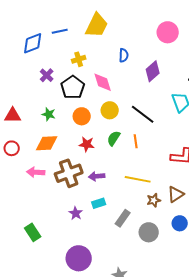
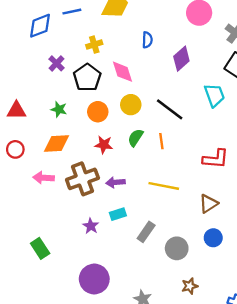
brown star: (154, 200) -> (190, 286), moved

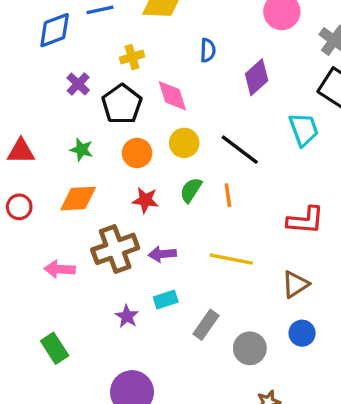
pink arrow: (44, 178) -> (60, 269), moved

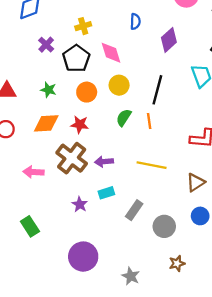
black line: (240, 150) -> (157, 90), turned 68
red star: (145, 200) -> (80, 125), moved
brown cross: (115, 249) -> (72, 158), turned -32

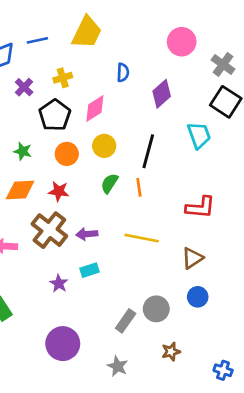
purple cross: (46, 45) -> (24, 87), moved
pink diamond: (111, 53) -> (95, 109), turned 75
gray rectangle: (134, 210) -> (126, 321), moved

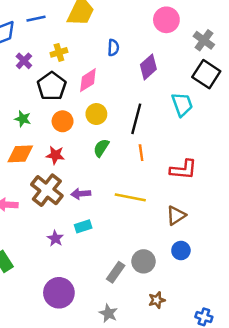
orange line: (139, 187) -> (141, 153), moved

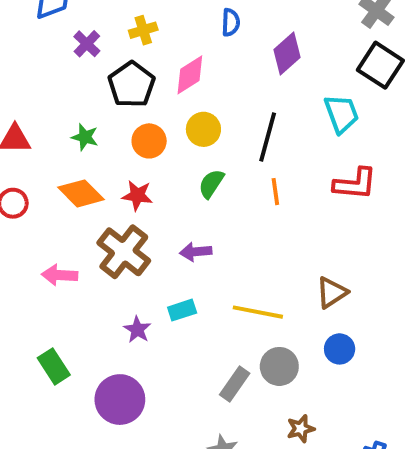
orange diamond: (20, 154) -> (81, 193), turned 48
red L-shape: (183, 170) -> (355, 184), moved
purple arrow: (81, 194) -> (196, 252), moved
yellow line: (130, 197) -> (258, 312), moved
purple circle: (59, 293) -> (120, 400), moved

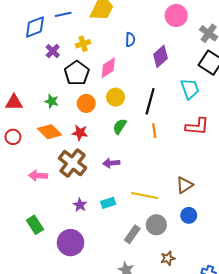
cyan rectangle: (182, 310) -> (108, 203), moved

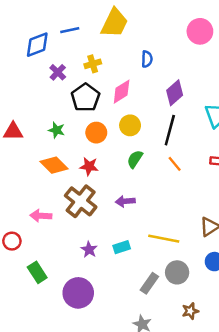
purple diamond: (160, 56) -> (175, 93), moved
orange line: (154, 131) -> (175, 164), turned -32
red circle: (13, 137) -> (12, 241), moved

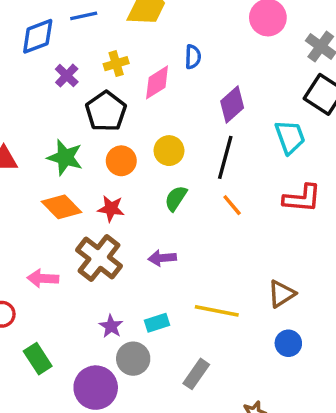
pink diamond: (122, 92) -> (157, 82), moved
green star: (57, 130) -> (65, 157), size x1.5
gray circle: (177, 272) -> (133, 359), moved

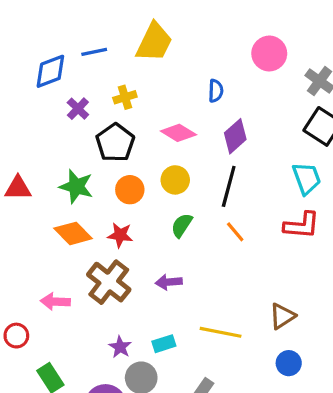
blue semicircle: (193, 57) -> (216, 91), moved
pink diamond: (157, 82) -> (178, 133), moved, turned 64
cyan trapezoid: (290, 137) -> (307, 178), moved

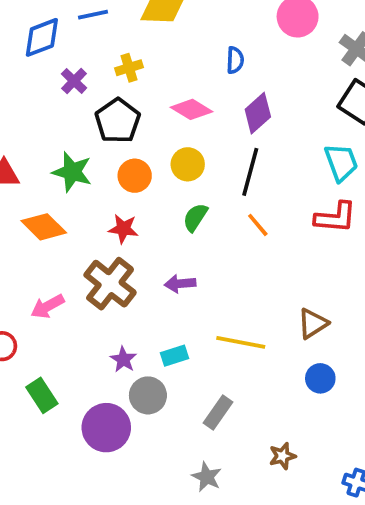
orange diamond: (73, 233) -> (44, 227), moved
pink arrow: (55, 302) -> (48, 306), turned -32

